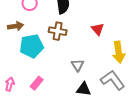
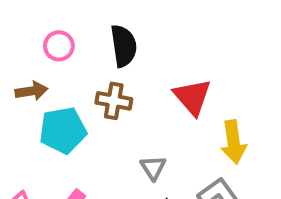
red triangle: (98, 29) -> (192, 97), size x1.5

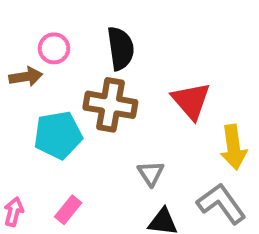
brown arrow: (31, 91) -> (26, 77), moved
brown cross: (114, 101) -> (110, 105), size x1.4

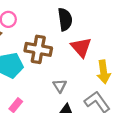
black semicircle: (121, 48) -> (65, 19), moved

